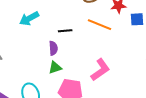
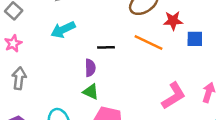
green triangle: (55, 68) -> (91, 92), turned 40
pink L-shape: (100, 70) -> (174, 96), moved

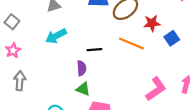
blue square: (195, 39) -> (172, 38), turned -32

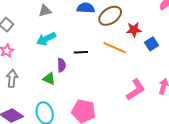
purple semicircle: (82, 68) -> (61, 65), moved
green triangle: (83, 89) -> (49, 79), moved

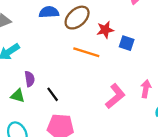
blue square: (152, 44) -> (127, 43), turned -32
black line: (81, 52) -> (53, 94), moved, turned 64

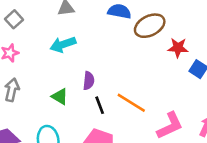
orange line: (86, 52) -> (131, 103), moved
purple semicircle: (30, 79) -> (89, 81), moved

